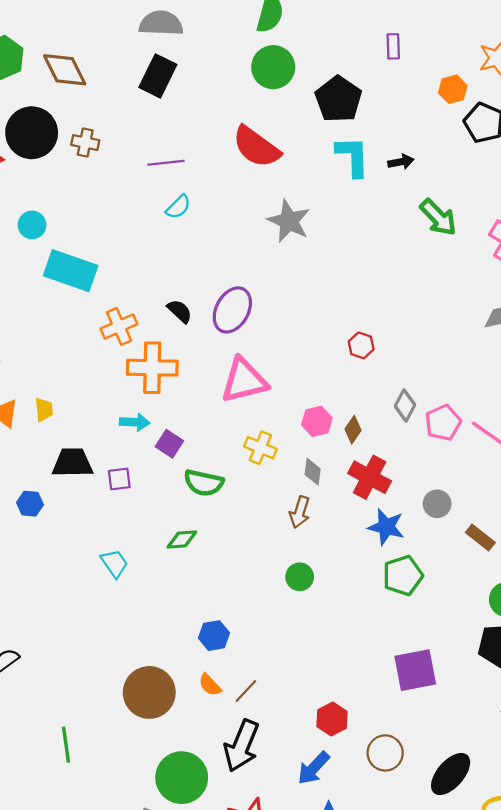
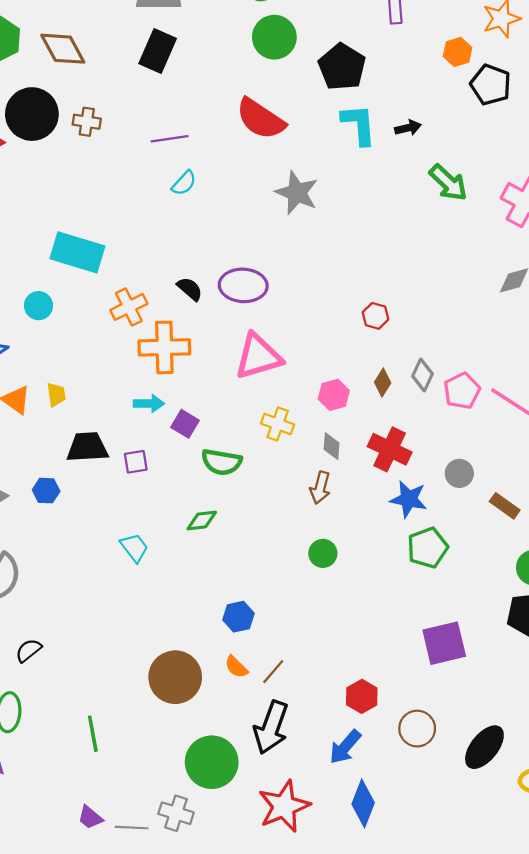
cyan circle: (32, 225) -> (39, 306), moved
purple ellipse: (232, 310) -> (243, 285), turned 66
brown diamond: (353, 430) -> (383, 383), moved

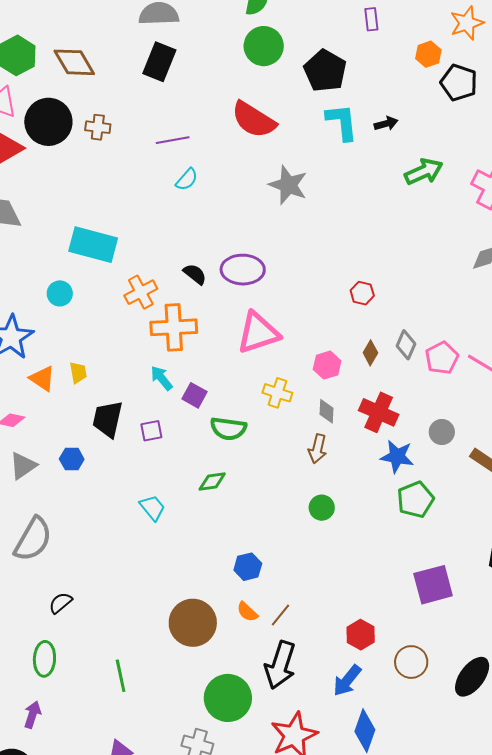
green arrow: (448, 183) -> (424, 172), turned -66
cyan arrow: (149, 403) -> (161, 378), turned -128
black trapezoid: (87, 447) -> (108, 419), turned -72

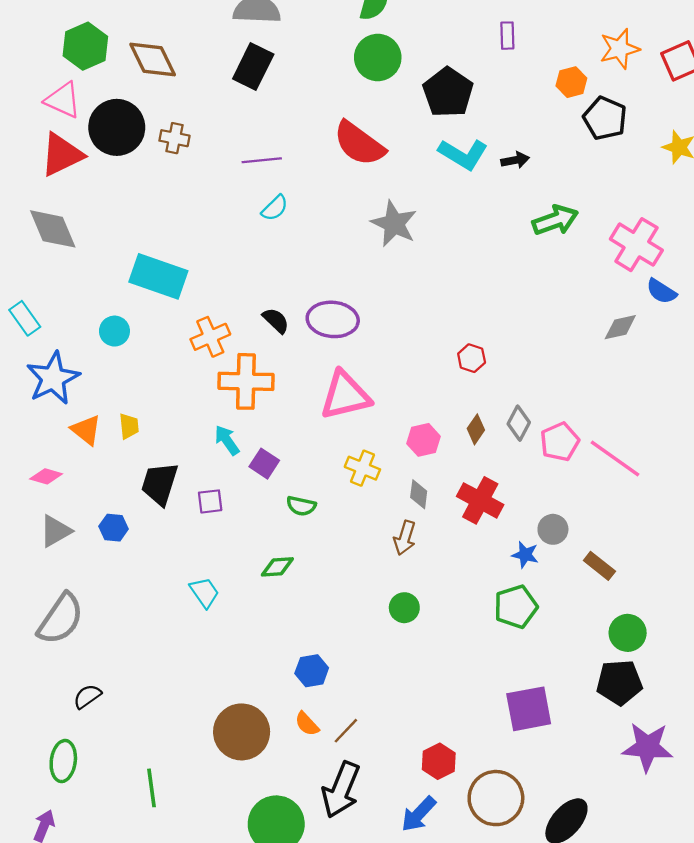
cyan L-shape: (342, 122) -> (463, 154), turned 123
green semicircle: (228, 429) -> (301, 506), size x0.7
blue star: (397, 456) -> (525, 555), moved, size x0.7
brown circle: (411, 662) -> (496, 798), size x1.4

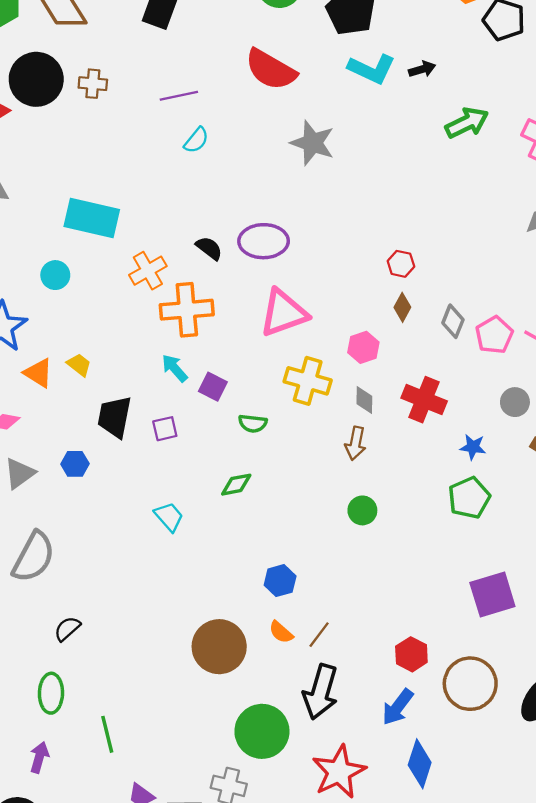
yellow trapezoid: (129, 426) -> (79, 365), turned -40
brown diamond: (476, 429) -> (402, 307), moved
yellow cross: (362, 468) -> (308, 381), size x1.4
gray circle: (553, 529) -> (515, 402), moved
green line: (151, 788) -> (107, 734), moved

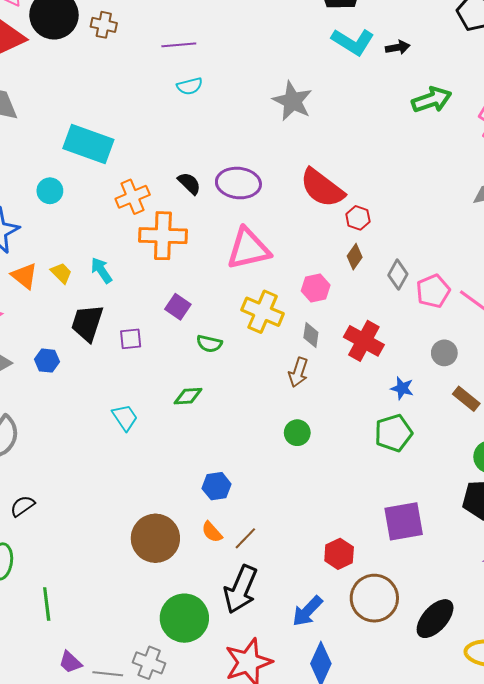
red semicircle: (271, 70) -> (322, 188), moved
cyan semicircle: (196, 140) -> (190, 86), turned 30
cyan arrow: (175, 368) -> (101, 270), moved
red hexagon: (411, 654) -> (339, 554), moved

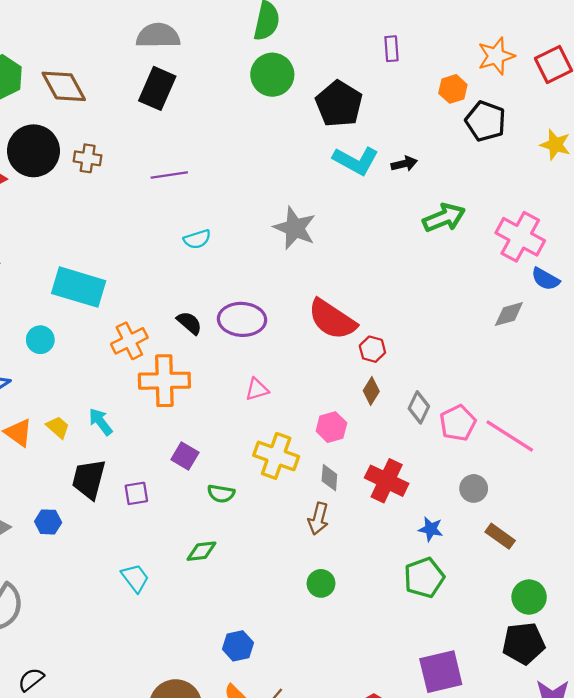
cyan semicircle: (190, 86) -> (197, 239), moved
pink triangle: (248, 249) -> (257, 389), size x0.5

